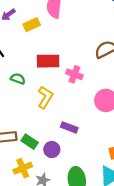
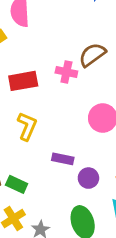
pink cross: (74, 74) -> (66, 72), moved
purple circle: (52, 150) -> (88, 178), moved

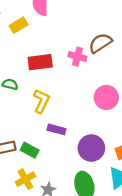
purple rectangle: (63, 159) -> (57, 129), moved
purple circle: (88, 178) -> (91, 148), size x1.5

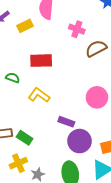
pink cross: (77, 57) -> (77, 29), moved
yellow L-shape: (41, 101) -> (39, 95), turned -85
purple rectangle: (57, 129) -> (66, 122), moved

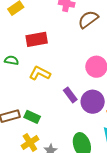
purple rectangle: (66, 122) -> (70, 95), turned 42
purple circle: (80, 141) -> (93, 102), moved

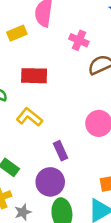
purple circle: (93, 102) -> (50, 182), moved

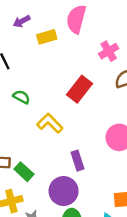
pink cross: (79, 40) -> (109, 51), turned 30
red rectangle: (34, 76) -> (80, 89), moved, turned -60

